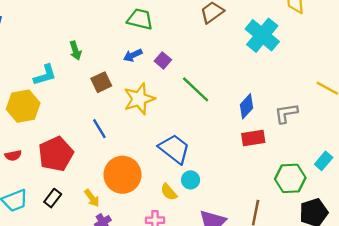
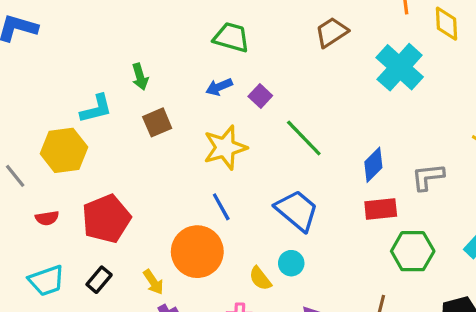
brown square: (101, 82) -> (157, 122), moved
blue line: (99, 129) -> (221, 207), moved
blue trapezoid: (174, 149) -> (297, 210), moved
green hexagon: (290, 178) -> (413, 251), moved

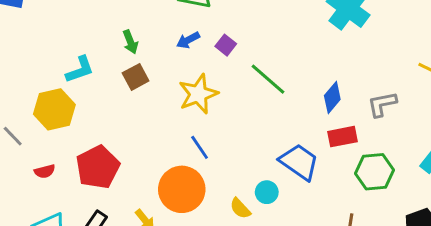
green arrow: (140, 77) -> (130, 42), moved
blue trapezoid: (297, 210) -> (299, 162), moved

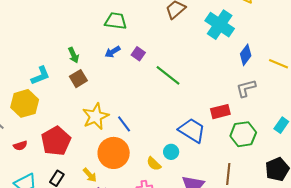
yellow star: (198, 94) -> (96, 116), moved
blue diamond: (332, 98) -> (246, 55), moved

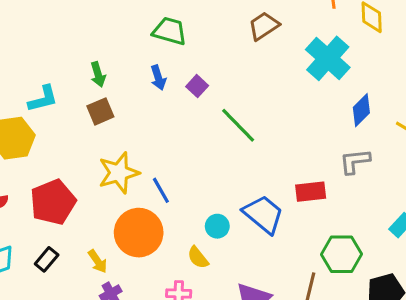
blue arrow: (113, 52) -> (158, 78), turned -84
green hexagon: (243, 134) -> (341, 254), moved
cyan circle: (171, 152) -> (217, 226), moved

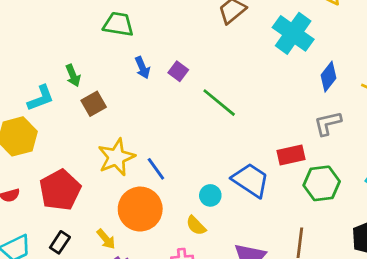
green trapezoid: (170, 31) -> (118, 24), moved
green arrow: (98, 74) -> (73, 75), moved
green hexagon: (341, 254) -> (322, 183), moved

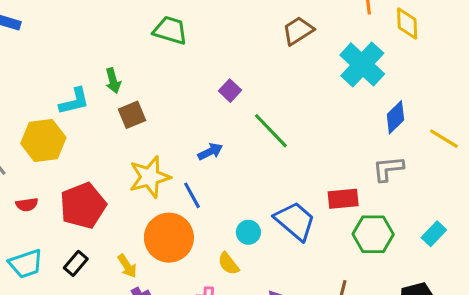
blue arrow: (142, 68) -> (210, 152), moved, turned -100

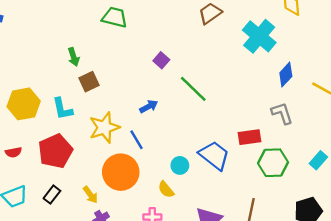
cyan L-shape: (74, 101) -> (62, 109), moved, turned 95
gray L-shape: (388, 169) -> (282, 113), turned 80

